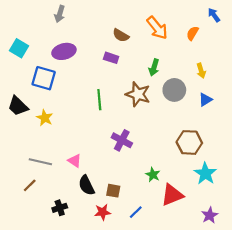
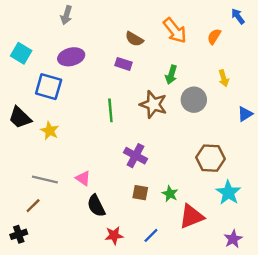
blue triangle: (205, 100) -> (245, 114), moved
brown square: (113, 191) -> (140, 193), moved
black cross: (60, 208) -> (19, 234), moved

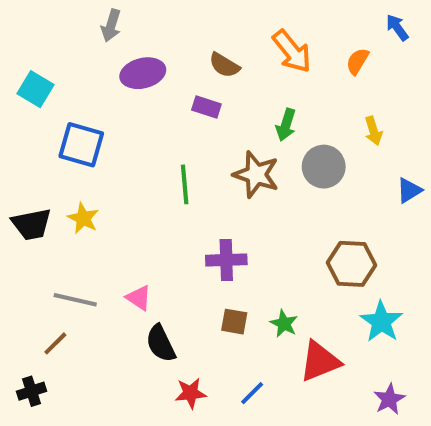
purple ellipse: (71, 57) -> (143, 73), moved
black trapezoid: (20, 118) -> (32, 224), moved, turned -55
purple cross: (135, 156) -> (226, 260), turned -30

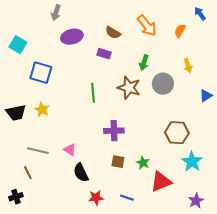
brown line: (55, 343) -> (28, 173), turned -72
blue line: (252, 393) -> (127, 198), turned 64

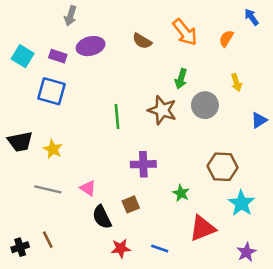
purple rectangle: (104, 54) -> (58, 56), moved
yellow star: (42, 110) -> (53, 149), moved
brown square: (118, 162) -> (131, 204), moved, turned -32
green star: (143, 163) -> (181, 193), moved
brown line: (28, 173) -> (48, 240), moved

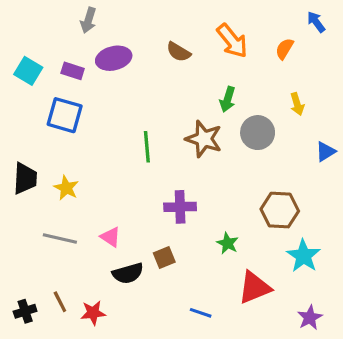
black trapezoid: (20, 142) -> (25, 178), turned -76
black semicircle: (102, 217) -> (128, 273), turned -80
red star: (121, 248) -> (93, 313), moved

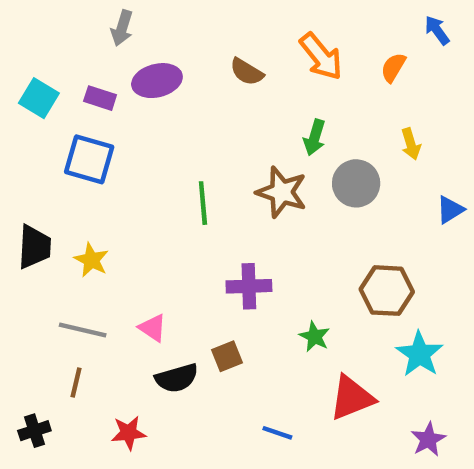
brown line: (60, 302) -> (76, 382), moved, turned 40

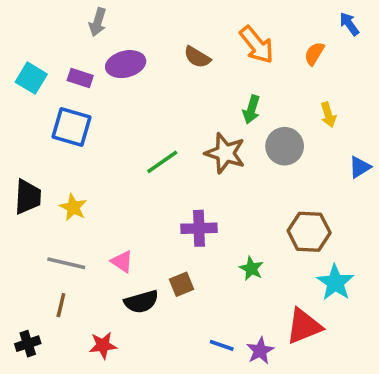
green line: (203, 203) -> (162, 162), turned 60
red triangle: (352, 398) -> (304, 326), moved
purple star: (428, 439) -> (260, 351), moved

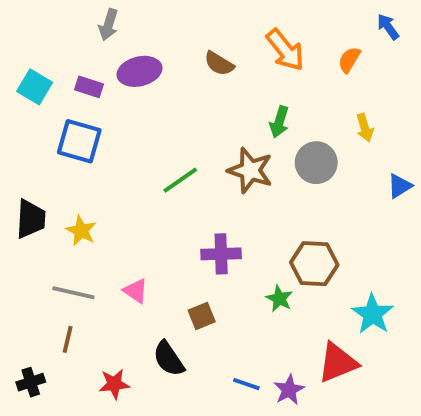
brown hexagon: (309, 232) -> (314, 264), moved
black semicircle: (141, 302) -> (169, 359), moved, turned 72

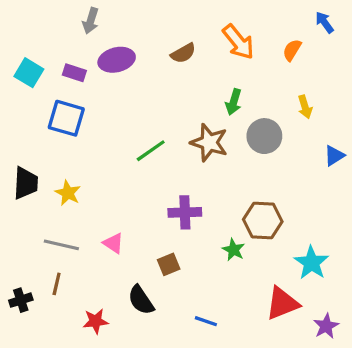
brown semicircle: (219, 64) -> (183, 53), turned -60
black cross: (31, 382) -> (21, 300), moved
purple star: (289, 390) -> (326, 326), moved

